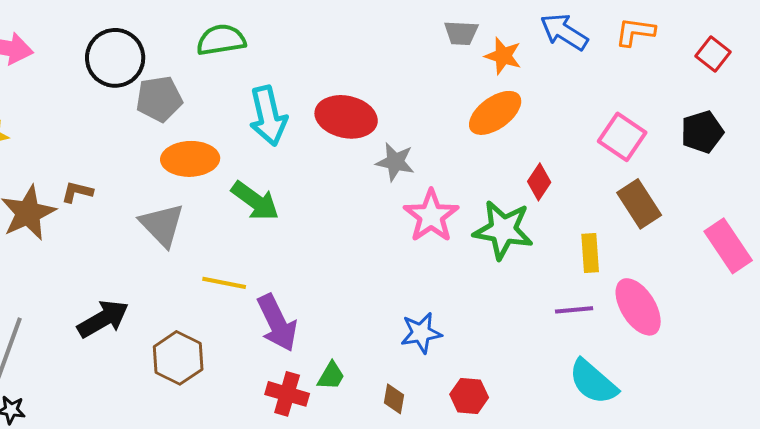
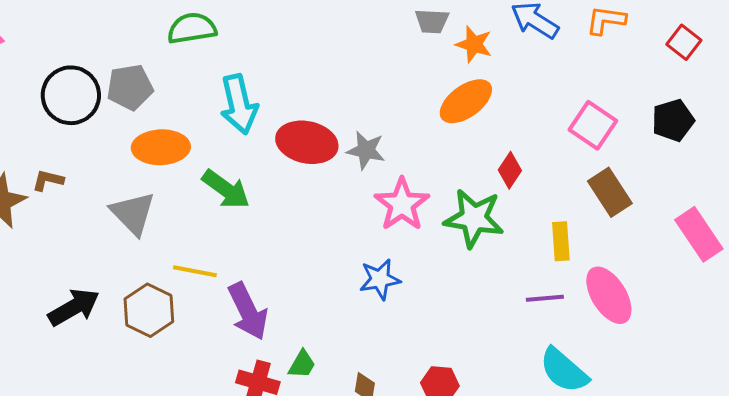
black circle: (115, 58) -> (71, 95), moved
red ellipse: (346, 117) -> (307, 142), moved
blue star: (421, 333) -> (380, 279), moved
brown hexagon: (178, 358) -> (149, 310), moved

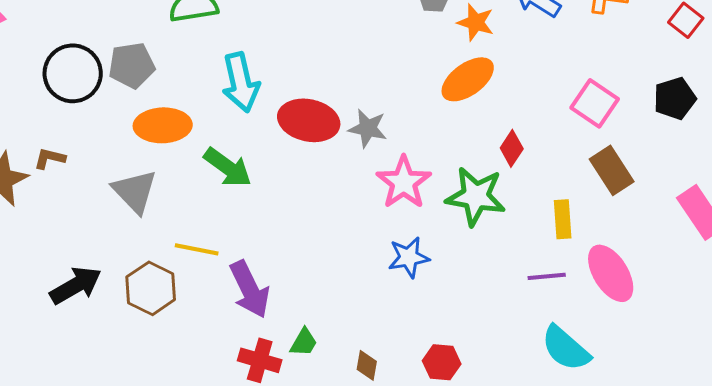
blue star: (380, 279) -> (409, 257), moved

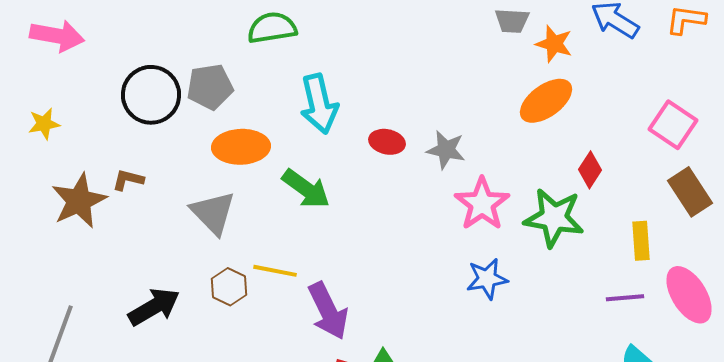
red ellipse: (309, 120) -> (387, 142), size x0.6
brown hexagon: (151, 288) -> (229, 287), moved, size x0.7

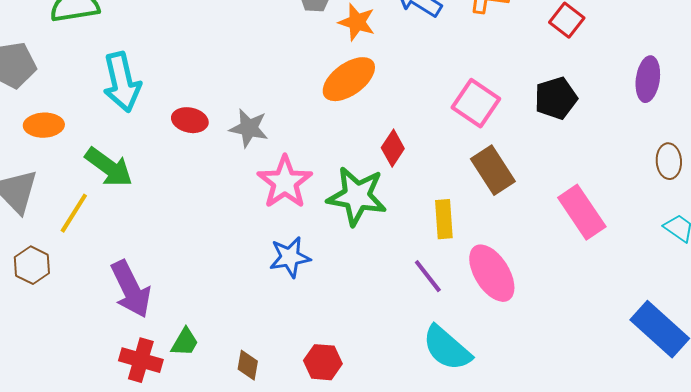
orange ellipse: (241, 147) -> (44, 125), size x0.7
yellow line: (275, 271) -> (74, 213), moved, turned -69
purple line: (625, 298) -> (428, 276), turned 57

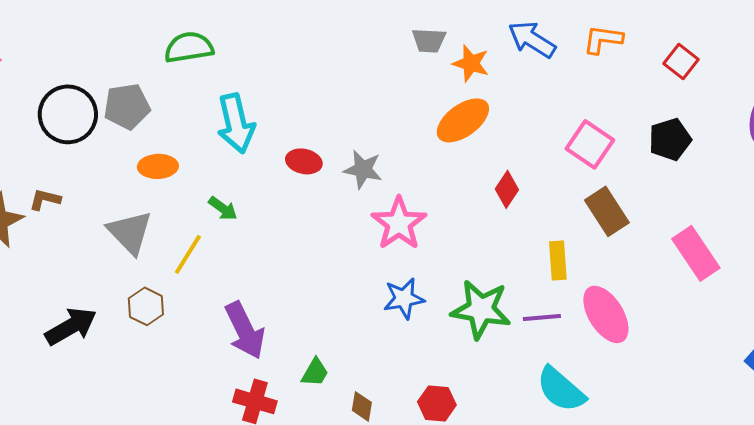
green arrow: (109, 167) -> (223, 208), size x0.6
green star: (357, 196) -> (481, 309), moved
purple line: (428, 276) -> (542, 317), turned -57
green trapezoid: (185, 342) -> (315, 372), moved

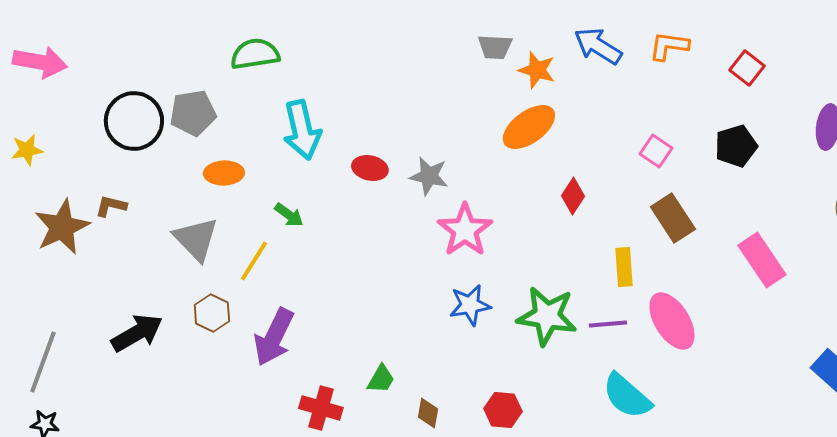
pink square: (590, 144) -> (656, 151), size x0.7
purple arrow: (245, 330) -> (274, 337), moved, turned 52

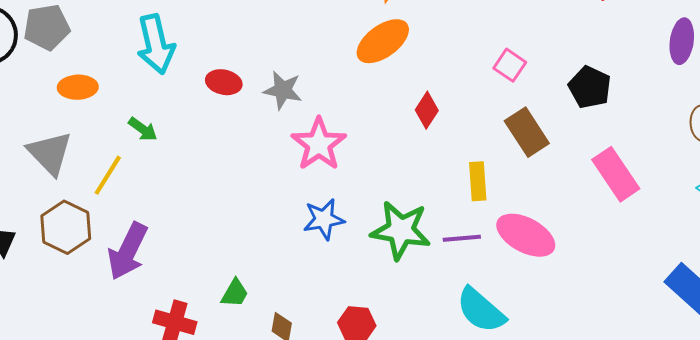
black pentagon: (736, 146) -> (590, 87), moved, turned -30
brown hexagon: (212, 313) -> (66, 227), size x1.4
pink ellipse: (672, 321) -> (526, 235), turned -30

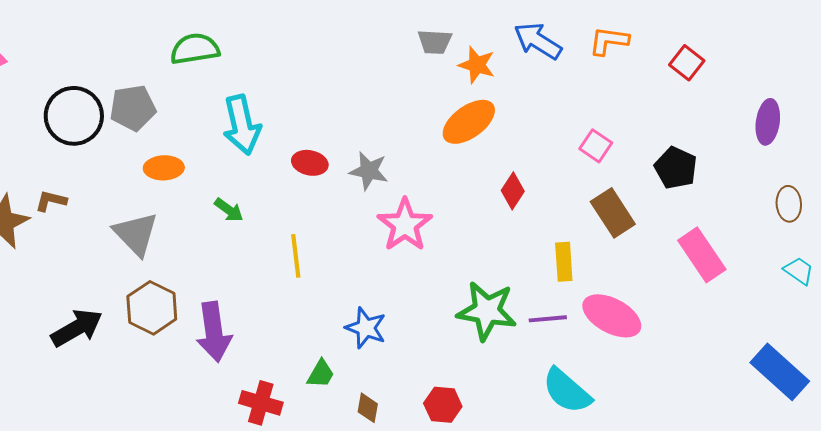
yellow line: (108, 175) -> (296, 256), moved, turned -39
blue star: (324, 219) -> (366, 328), moved, turned 30
purple arrow: (128, 251) -> (214, 332), turned -34

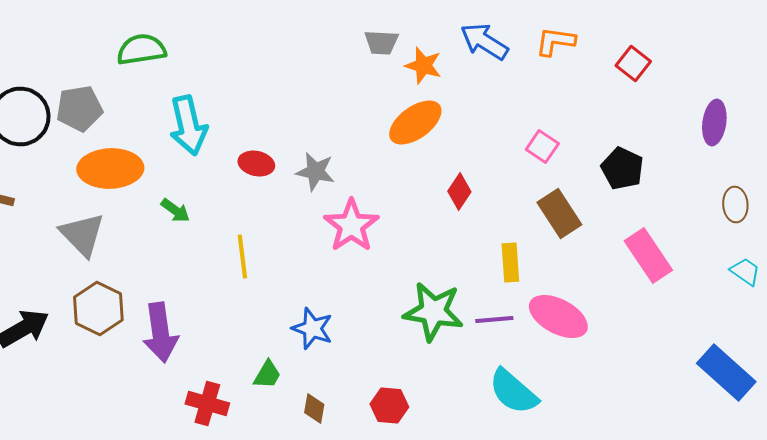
orange ellipse: (164, 168) -> (110, 168), size x1.6

